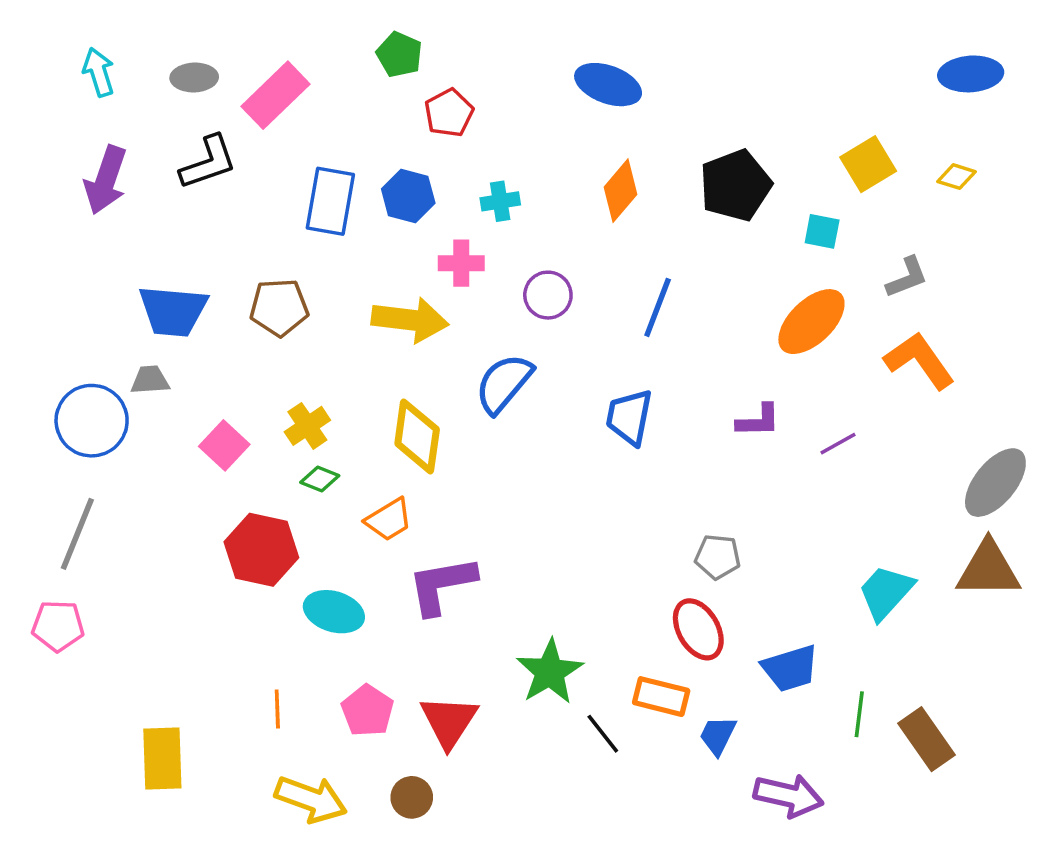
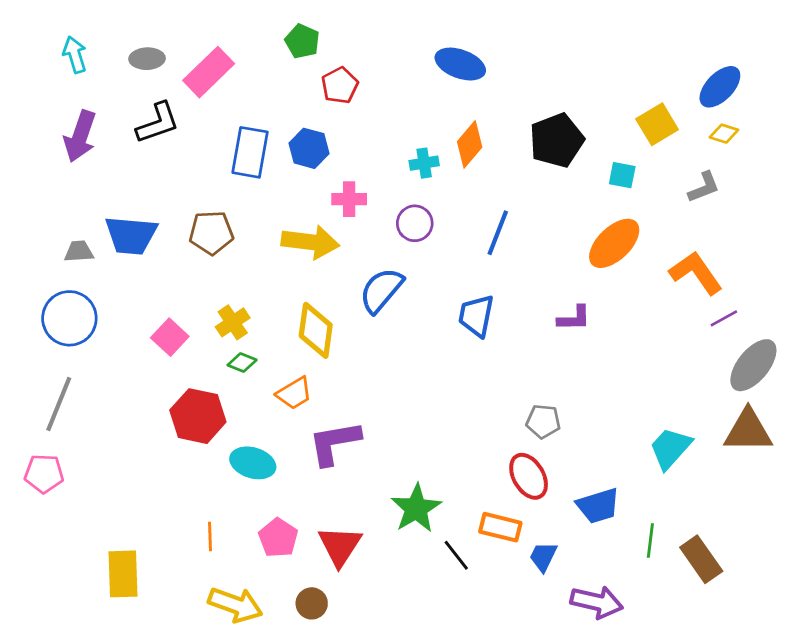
blue ellipse: (971, 74) -> (720, 87), moved, turned -42
cyan cross: (500, 201) -> (424, 163), moved
gray L-shape: (907, 277) -> (704, 187), moved
gray trapezoid: (150, 380) -> (79, 251), moved
purple line: (838, 444) -> (724, 318), moved

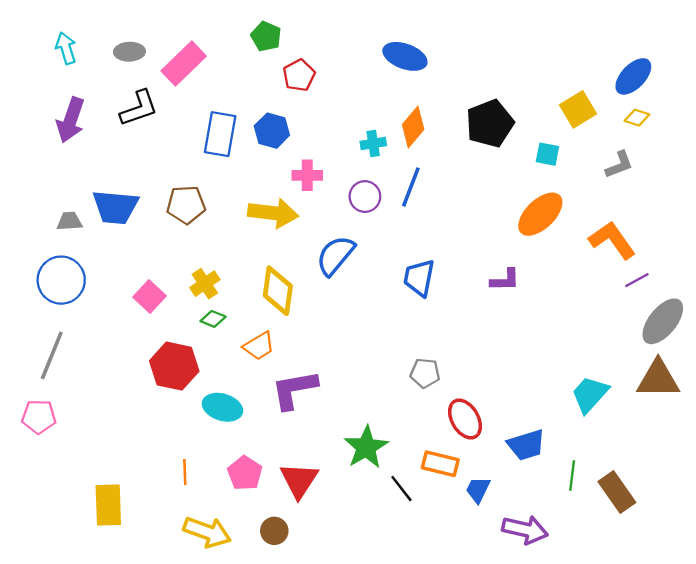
blue line: (498, 233) -> (411, 187), moved
gray pentagon: (543, 421) -> (425, 373), moved

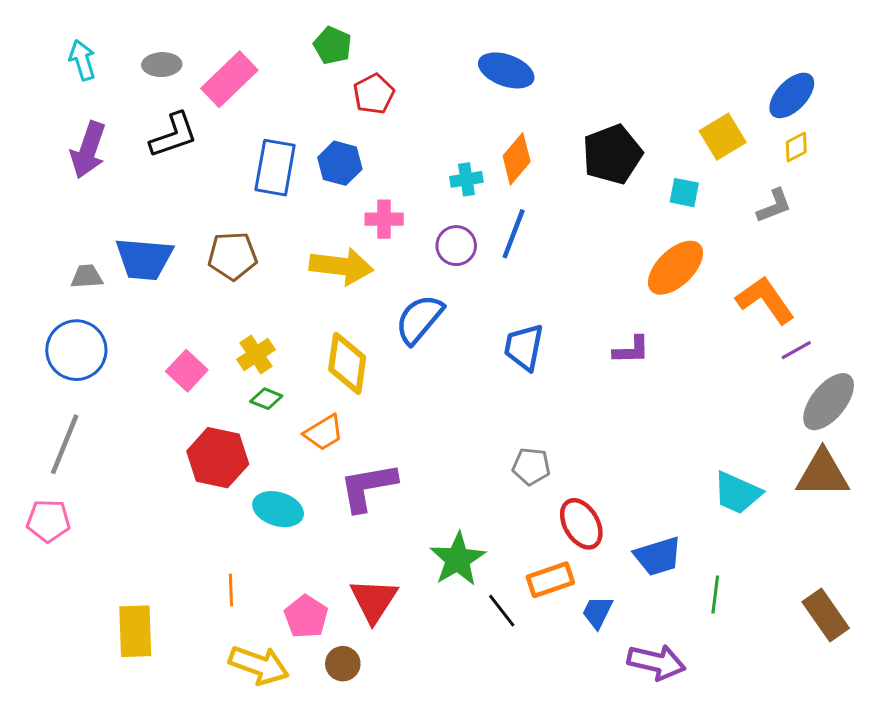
yellow diamond: (637, 118) -> (796, 147), turned -45
cyan trapezoid: (590, 394) -> (737, 493), turned -108
orange rectangle: (440, 464) -> (550, 580), turned -33
pink pentagon: (245, 473) -> (306, 617), moved
brown rectangle: (617, 492) -> (826, 615), moved

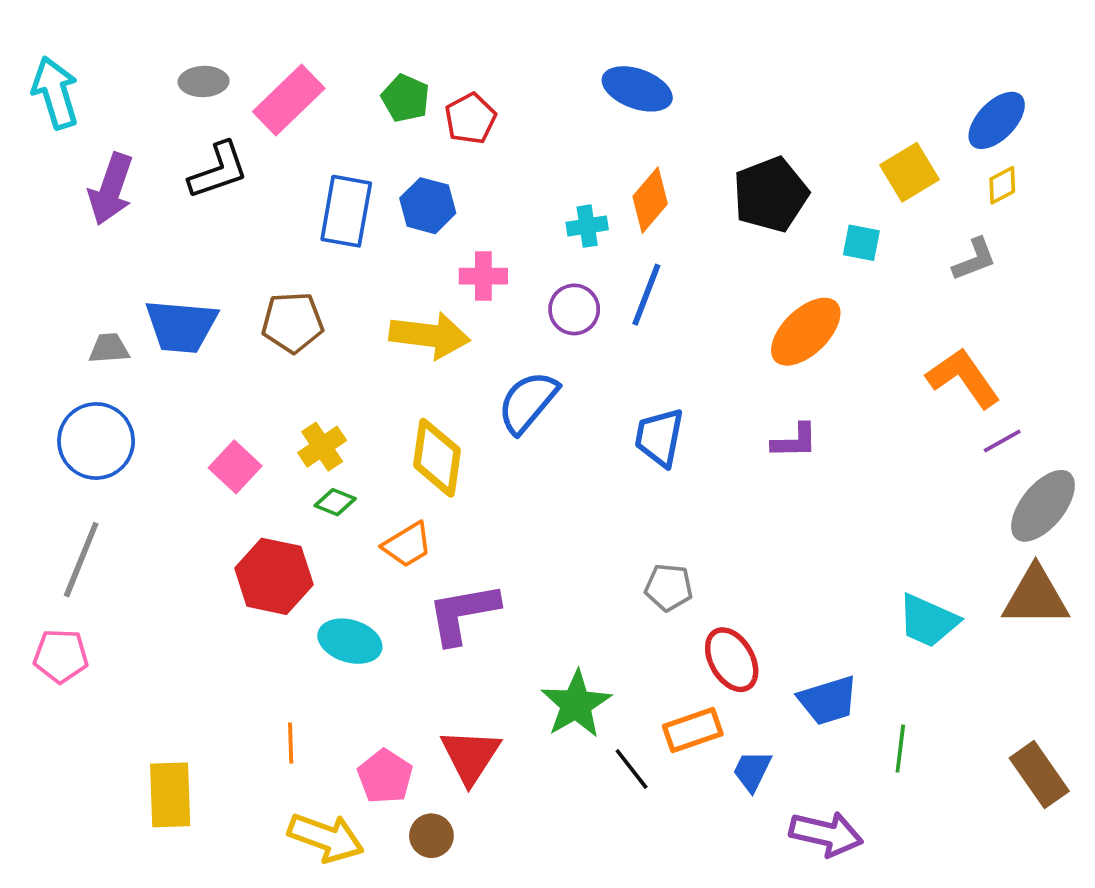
green pentagon: (333, 45) -> (406, 98), moved
cyan arrow: (82, 60) -> (55, 93), moved, size x1.4
orange ellipse: (675, 268) -> (806, 332), moved

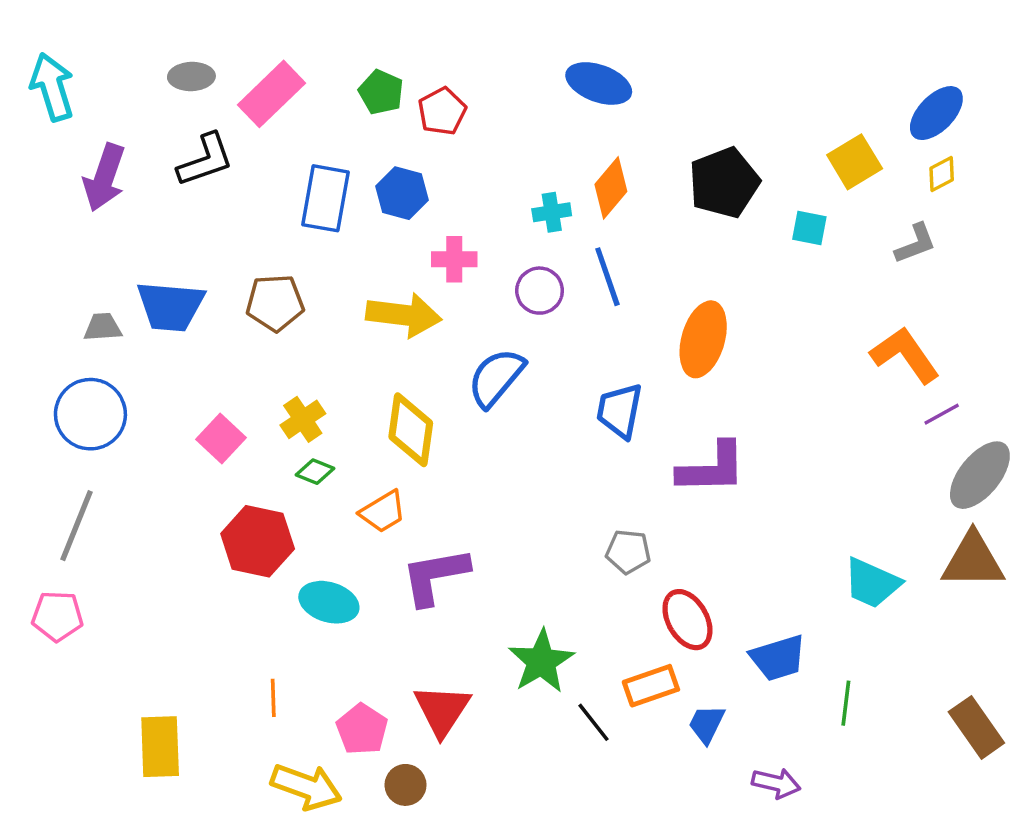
blue line: (646, 295) -> (607, 277), turned -40
orange ellipse: (806, 332) -> (703, 339), moved, turned -30
purple L-shape: (795, 441) -> (712, 468), moved, size x1.6
purple arrow: (826, 834) -> (776, 783), size x0.7

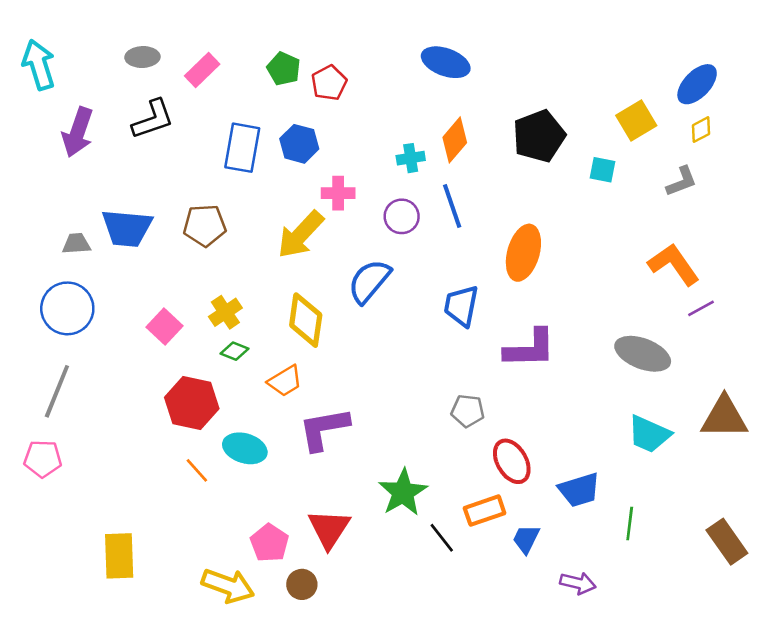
pink rectangle: (271, 94) -> (202, 70), size x0.7
yellow arrow: (404, 315) -> (301, 235), turned 126
gray ellipse: (980, 475) -> (643, 354), moved, turned 72
orange line: (273, 698) -> (197, 470), moved, turned -40

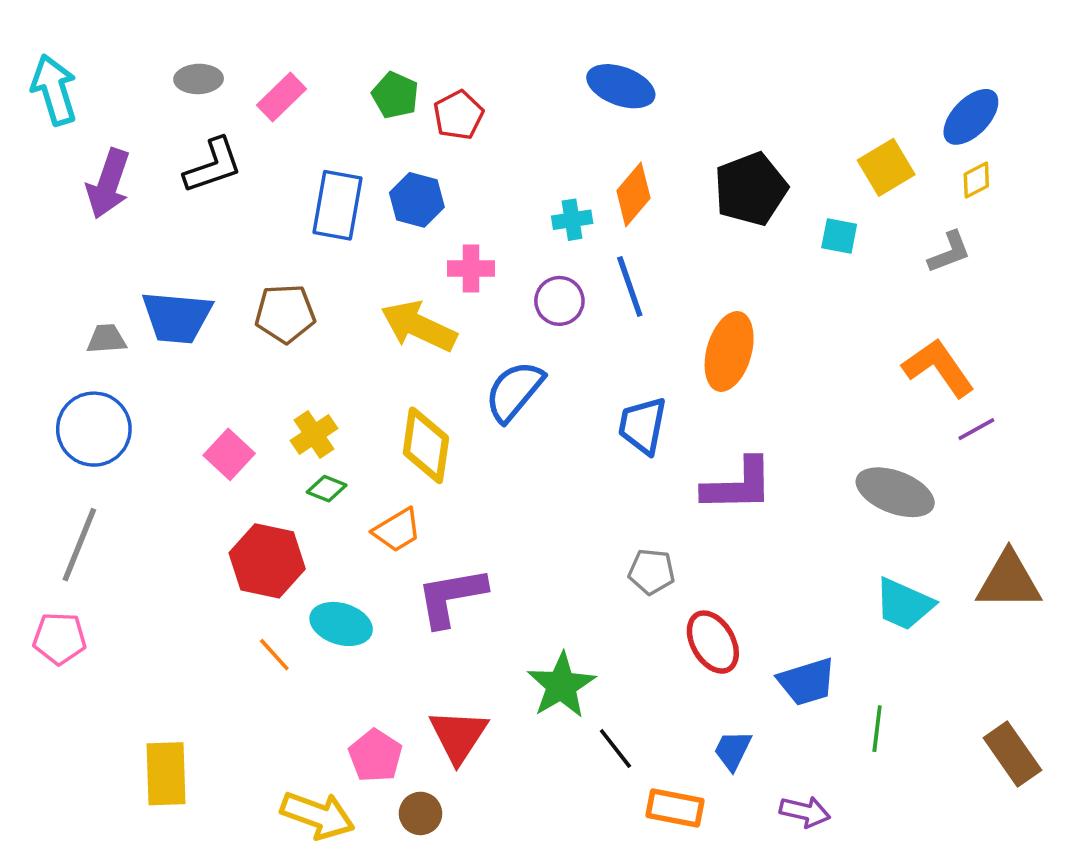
yellow arrow: (301, 235) -> (419, 326), turned 72
orange rectangle: (485, 511) -> (675, 808), moved, turned 30

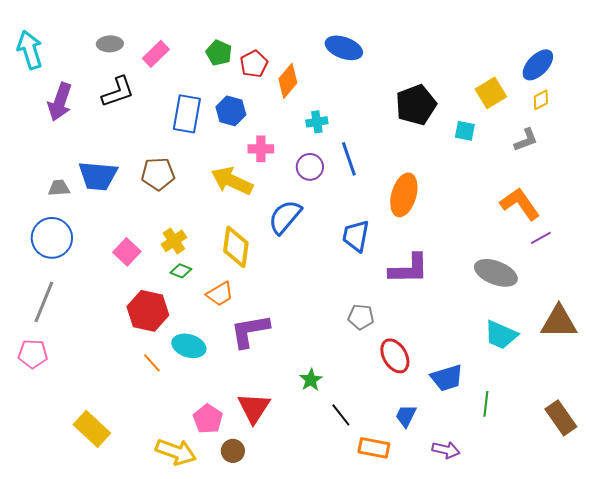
orange diamond: (633, 194) -> (288, 81), moved
green star: (561, 685) -> (311, 380), size x0.6
yellow rectangle: (166, 774) -> (92, 429), turned -45

